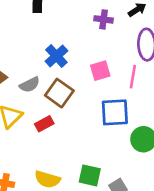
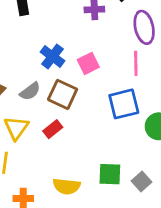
pink square: (100, 71) -> (88, 63), moved

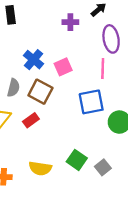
gray semicircle: (30, 91) -> (13, 88), turned -42
green square: (110, 174) -> (77, 160), turned 30

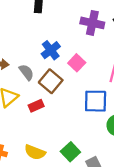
purple cross: (70, 22) -> (92, 23), size x1.5
pink square: (63, 67) -> (77, 63), turned -35
gray semicircle: (13, 88) -> (26, 72), turned -63

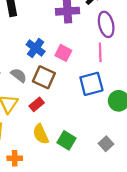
yellow semicircle: (35, 152) -> (41, 134), moved, turned 60
green square: (70, 152) -> (67, 140), moved

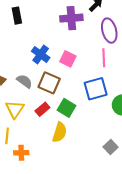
yellow semicircle: (41, 134) -> (60, 132), moved, turned -138
green square: (67, 140) -> (67, 108), moved
orange cross: (15, 158) -> (21, 153), moved

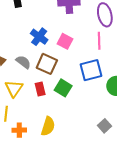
red rectangle: (42, 109) -> (40, 89), turned -64
yellow semicircle: (60, 132) -> (48, 126), moved

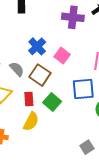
yellow semicircle: (48, 126) -> (31, 121), moved

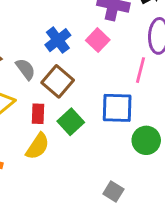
pink square: (62, 56) -> (98, 40), moved
gray square: (87, 147) -> (113, 192), turned -32

